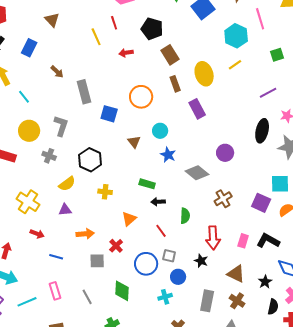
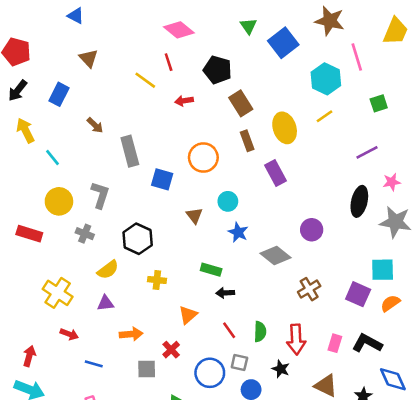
yellow line: (96, 37) -> (145, 80), turned -30
green semicircle: (185, 216) -> (260, 332), moved

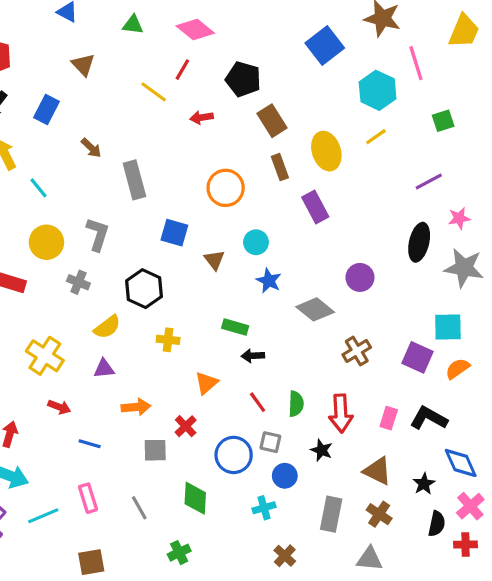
green triangle: (248, 26) -> (133, 25), moved, turned -48
red line: (169, 62) -> (182, 70), turned 48
blue square: (162, 179) -> (174, 233), moved

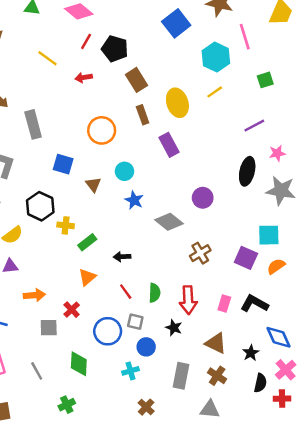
red line: (182, 70) -> (86, 41), moved
green rectangle: (235, 327) -> (87, 242), moved, turned -54
yellow cross: (168, 340) -> (66, 225), moved

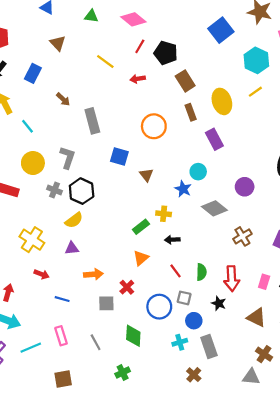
cyan circle: (124, 171) -> (198, 172), moved
black hexagon: (40, 206) -> (82, 191), moved
yellow cross: (66, 225) -> (164, 214), moved
gray rectangle: (181, 376) -> (209, 347), moved, turned -30
brown cross: (217, 376) -> (264, 354), moved

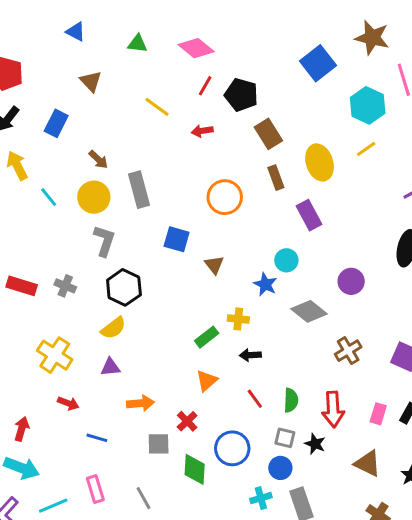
yellow circle: (33, 163) -> (94, 197), moved
gray cross: (55, 190) -> (65, 286), moved
gray square: (184, 298) -> (285, 438), moved
green diamond: (133, 336) -> (195, 469), moved

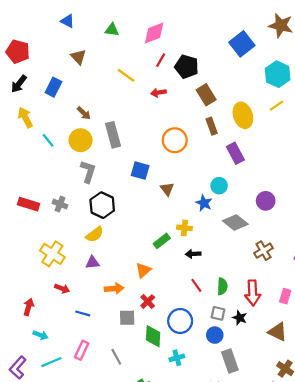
pink diamond: (196, 48) -> (154, 33), turned -60
orange triangle: (207, 381) -> (143, 270), moved
cyan arrow: (22, 468) -> (40, 335), moved, size x0.6
pink rectangle: (95, 489) -> (82, 350), turned 42
cyan cross: (261, 498) -> (177, 358), moved

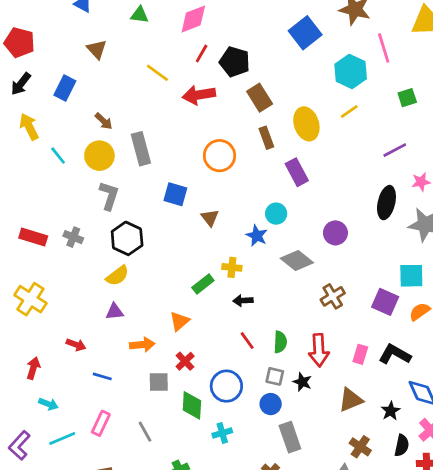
red arrow: (158, 93) -> (199, 95), size x1.6
yellow cross: (52, 254) -> (30, 299), moved
brown triangle: (278, 332) -> (351, 400), turned -48

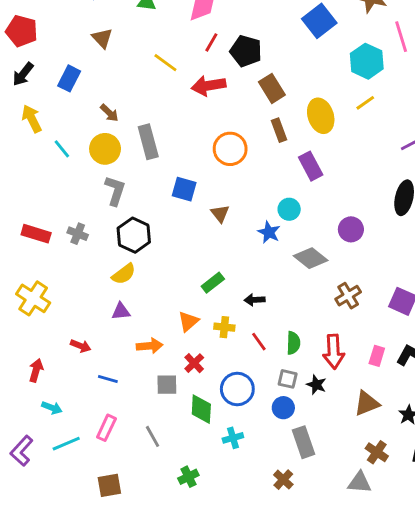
yellow cross: (232, 267) -> (224, 327), moved

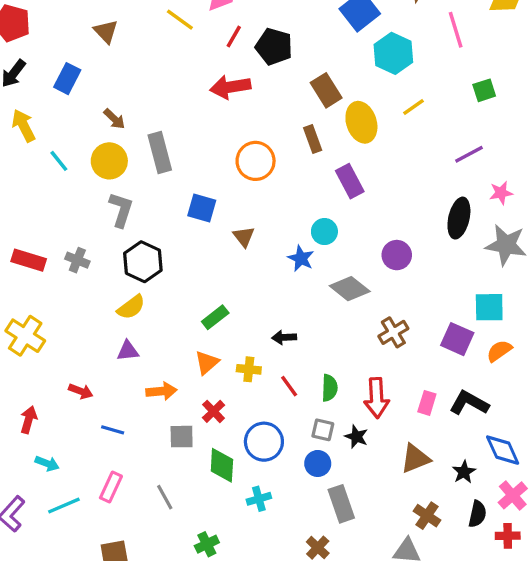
cyan hexagon: (367, 61) -> (393, 53), moved
yellow line: (165, 63) -> (180, 20), moved
brown rectangle: (272, 88) -> (326, 90), moved
green rectangle: (213, 283) -> (215, 317), moved

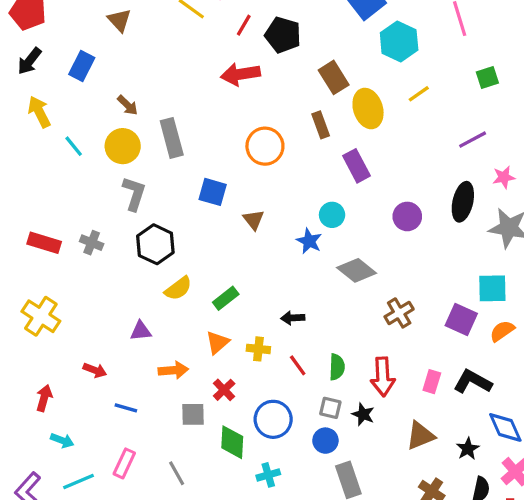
purple circle: (397, 255) -> (407, 216), moved
yellow semicircle: (131, 307) -> (178, 288), moved

